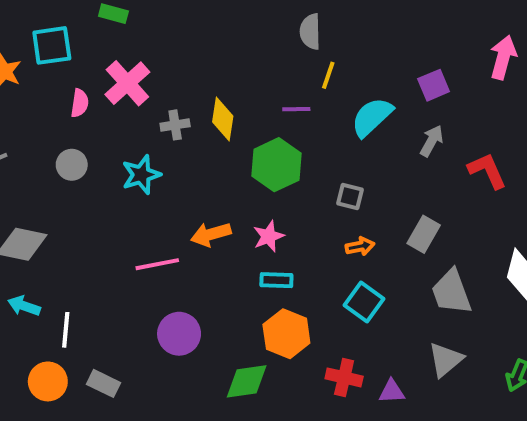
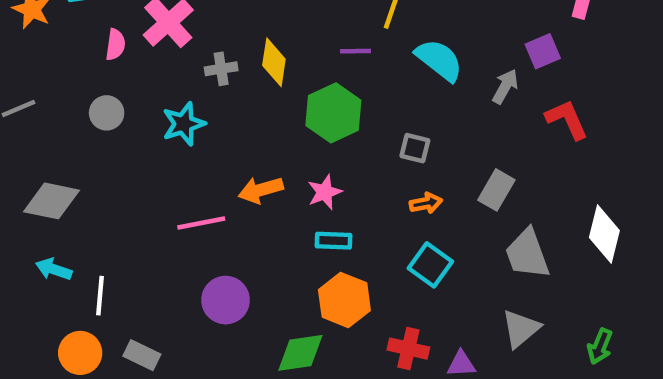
purple square: (434, 85) -> (543, 51), moved
cyan semicircle: (372, 117) -> (439, 60), turned 81

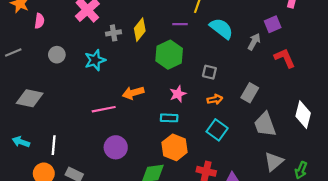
pink semicircle: (115, 45) -> (39, 21), moved
yellow diamond: (274, 62) -> (140, 30), turned 30
pink star: (325, 192) -> (178, 94), moved
cyan arrow: (54, 269) -> (21, 142), moved
gray triangle: (521, 329) -> (274, 161), moved

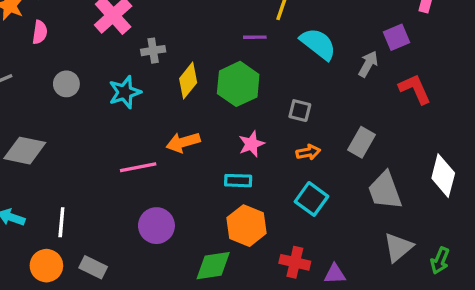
yellow diamond: (140, 30) -> (188, 81), moved

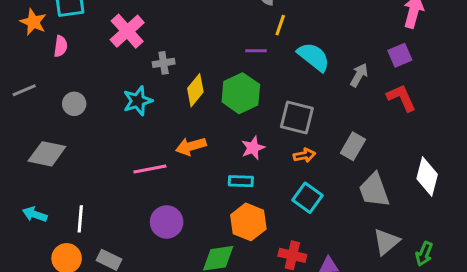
purple square: (397, 37) -> (400, 55), moved
gray circle: (66, 84) -> (74, 104), moved
gray square: (300, 111) -> (297, 117), size x1.6

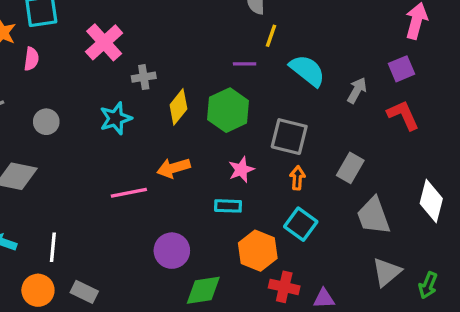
orange arrow: (304, 155) -> (297, 178), turned -75
purple circle: (167, 222) -> (172, 251), moved
orange hexagon: (248, 222) -> (258, 251), moved

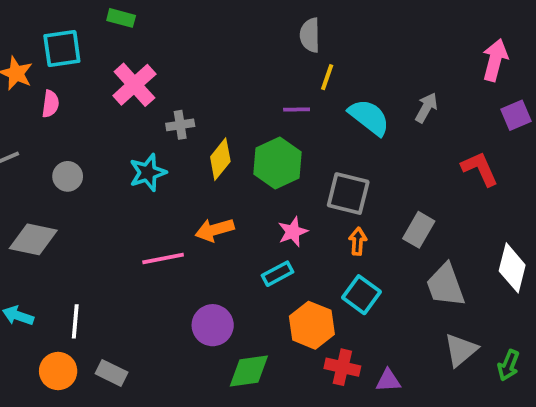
purple square: (402, 69) -> (516, 115), moved
gray arrow: (357, 90) -> (426, 108), moved
cyan rectangle: (228, 206) -> (278, 274), turned -30

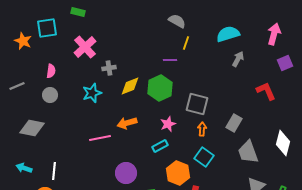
gray semicircle: (310, 35) -> (177, 21), turned 120
pink semicircle: (50, 104) -> (51, 71), moved
cyan semicircle: (369, 117) -> (228, 34), moved, turned -55
yellow diamond: (220, 159) -> (130, 86), turned 30

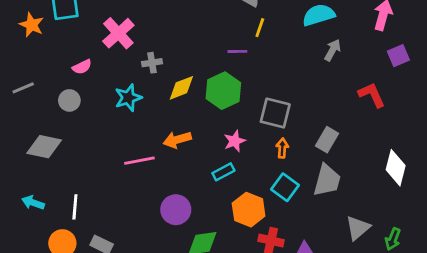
pink semicircle: (51, 71) -> (82, 67), moved, turned 56
gray trapezoid: (248, 152) -> (327, 180), moved, turned -145

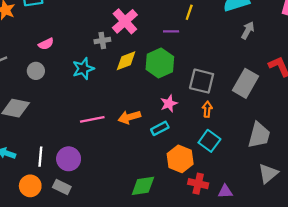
pink cross: (118, 33) -> (125, 21), moved
orange arrow: (177, 140) -> (129, 117), moved
gray rectangle: (327, 140) -> (246, 83), moved, size x1.4
gray trapezoid: (327, 180) -> (259, 135), moved
purple circle: (176, 210) -> (69, 159), moved

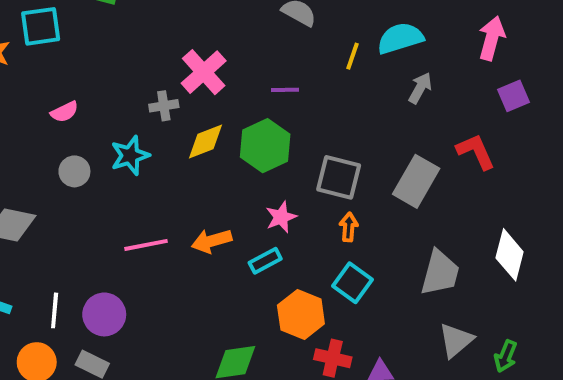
yellow line: (189, 12) -> (353, 56), moved
gray circle: (36, 71) -> (74, 171), moved

